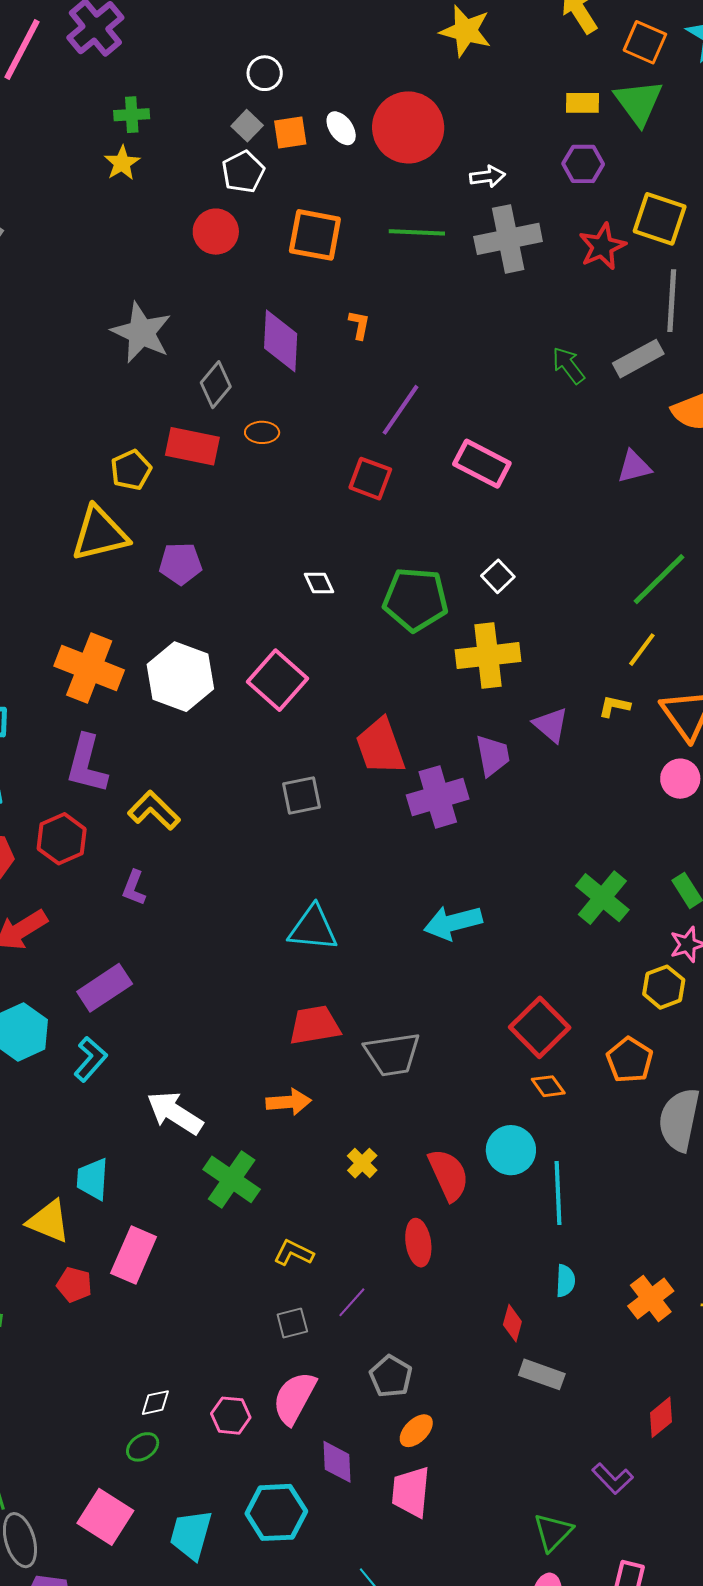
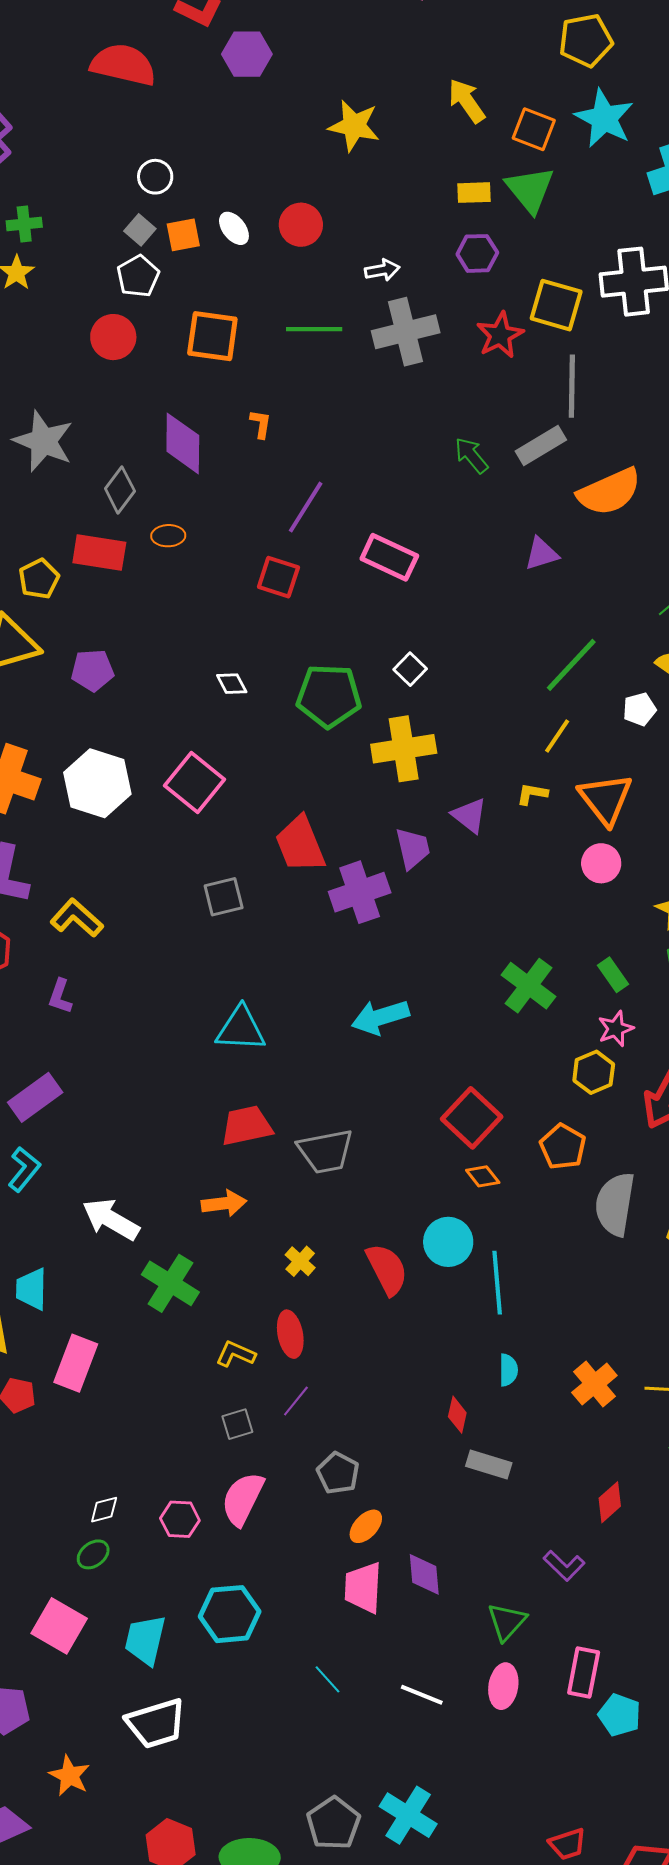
red circle: (408, 127) -> (301, 225), size x0.6
red ellipse: (418, 1243) -> (290, 1334), moved
purple diamond: (337, 1462) -> (424, 1574), moved

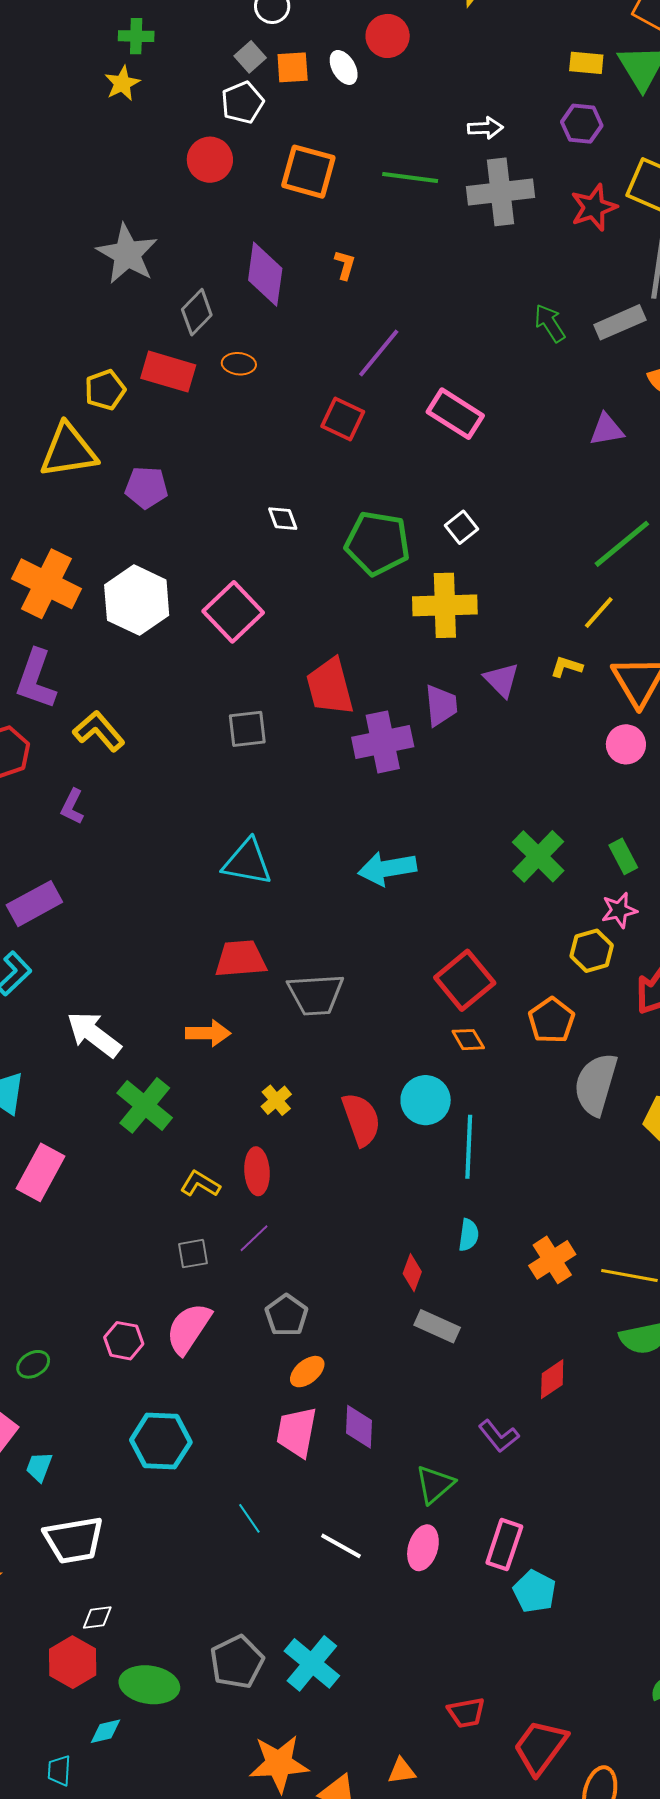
red circle: (301, 225) -> (388, 36), moved
white diamond: (104, 1510) -> (97, 1618), moved
cyan trapezoid: (145, 1640) -> (39, 1467), moved, size x0.6

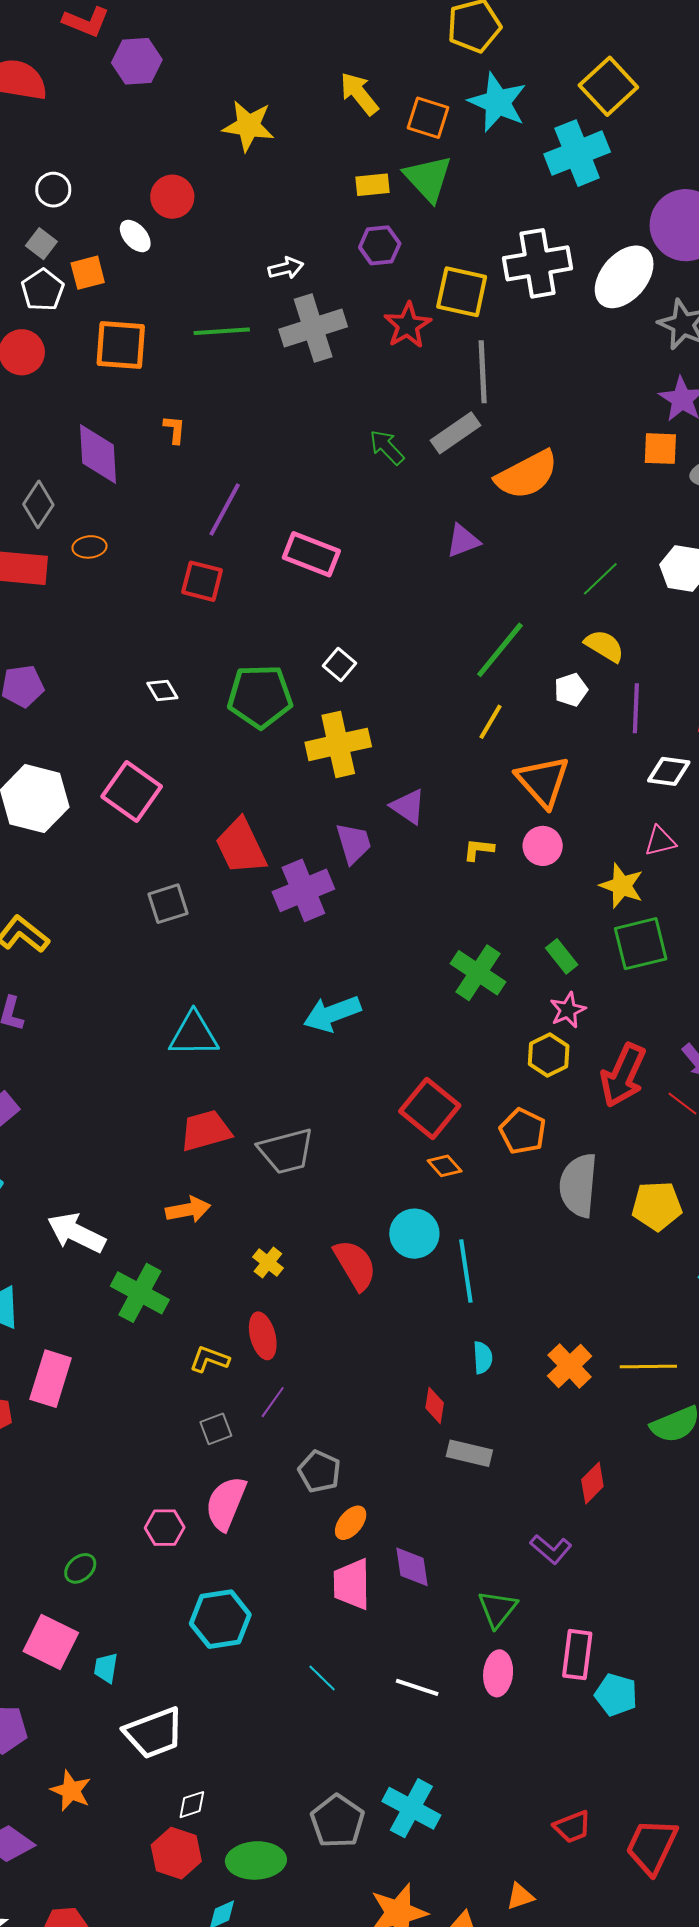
orange square: (293, 67) -> (88, 273), moved
yellow L-shape: (566, 667) -> (479, 850), moved

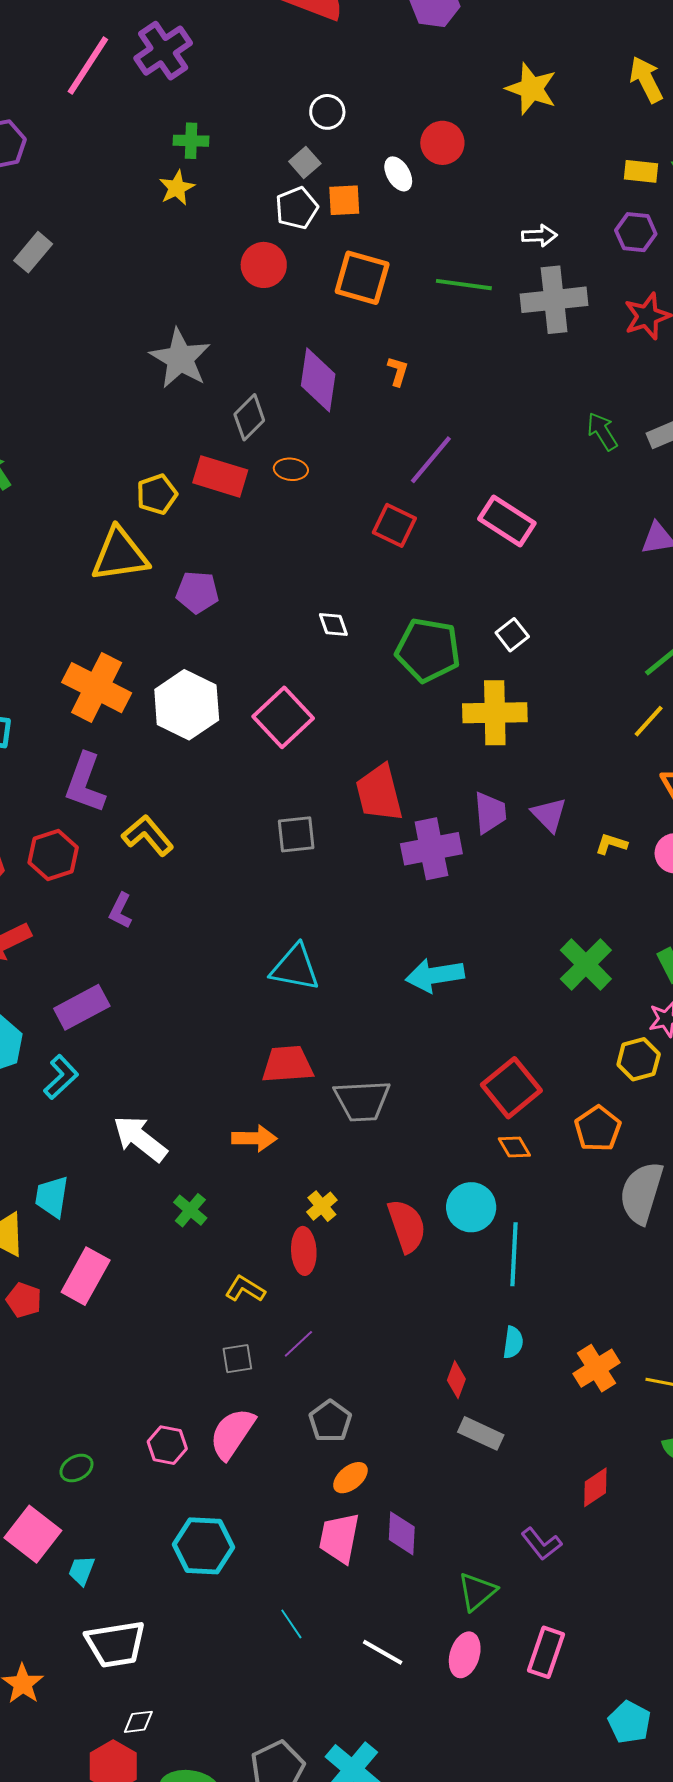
purple triangle: (408, 807) -> (549, 815), moved
green cross: (140, 1293) -> (190, 1210), size x0.6
red ellipse: (263, 1336) -> (304, 1251), moved
cyan pentagon: (616, 1695) -> (629, 1722), moved

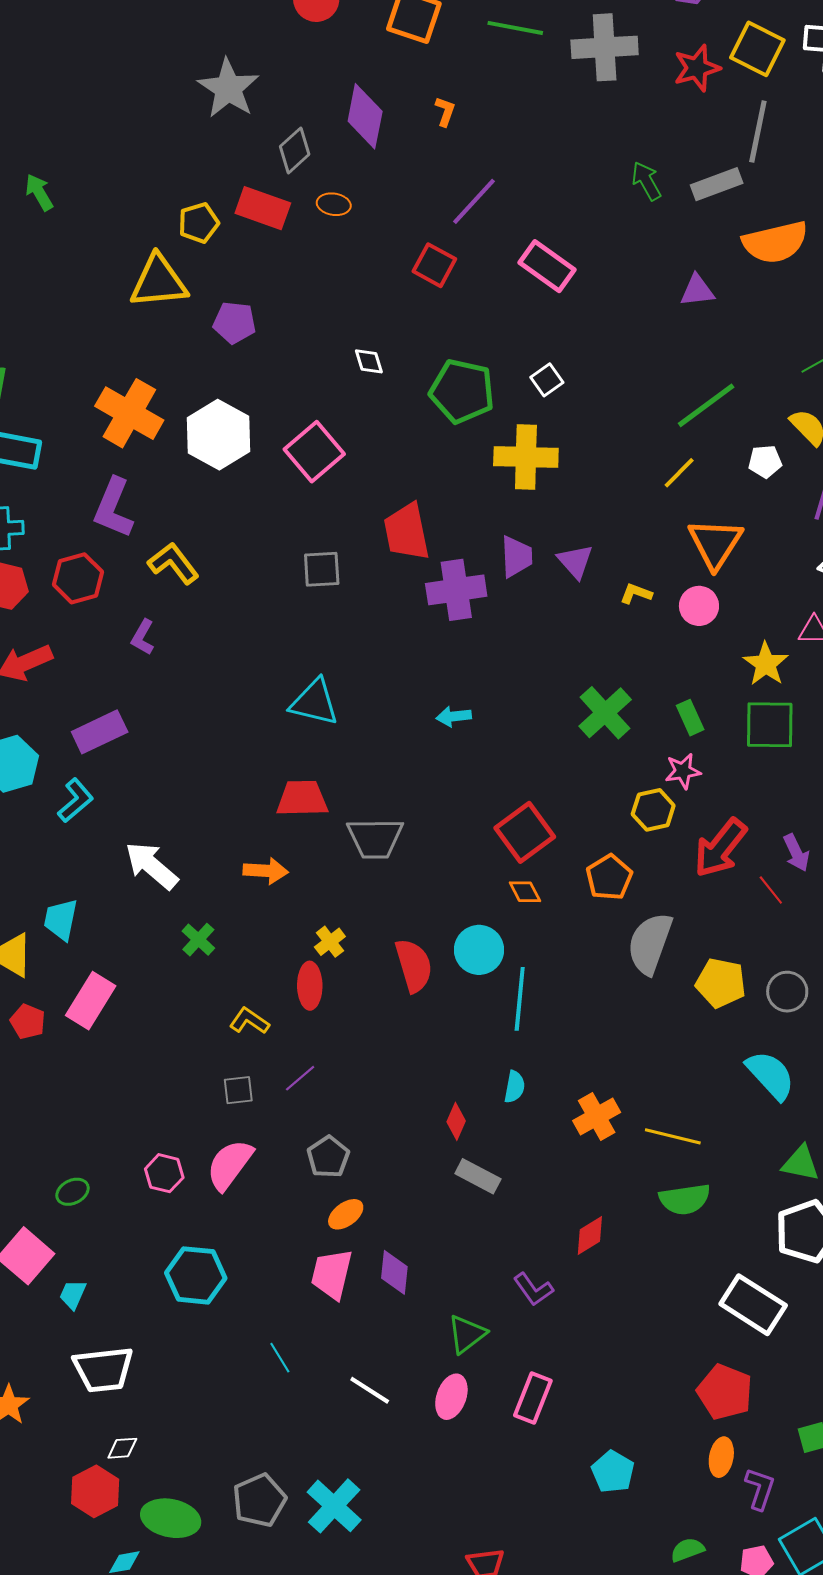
cyan arrow: (435, 975) -> (454, 716), size x0.6

